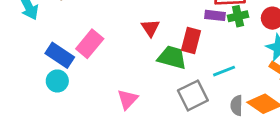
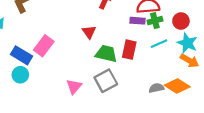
red rectangle: (191, 41) -> (129, 50), moved
cyan line: (224, 71) -> (159, 44), moved
gray square: (193, 95) -> (106, 81), moved
gray semicircle: (237, 105) -> (156, 88), turned 80

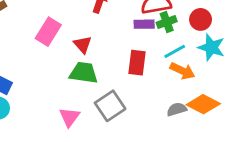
pink rectangle: (44, 46) -> (48, 32), moved
green trapezoid: (106, 54) -> (84, 73), moved
orange arrow: (190, 61) -> (182, 71), moved

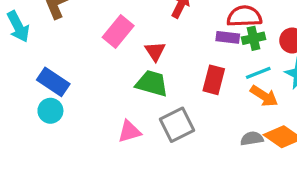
pink triangle: (69, 117) -> (129, 131), turned 30

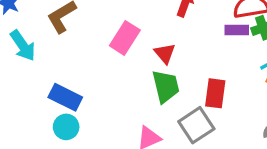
red rectangle: (214, 80) -> (215, 93), moved
green trapezoid: (152, 83) -> (166, 86), turned 68

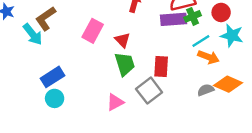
purple rectangle: (237, 30) -> (174, 19), size x1.5
cyan arrow: (23, 46) -> (33, 34), moved
blue rectangle: (65, 97) -> (52, 77), turned -55

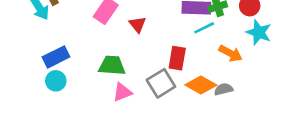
cyan line: (201, 41) -> (204, 28), moved
green trapezoid: (125, 64) -> (112, 65), moved, turned -75
orange diamond: (228, 84) -> (201, 85), moved

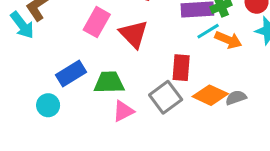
red triangle: (138, 24) -> (134, 34), size x1.5
orange arrow: (231, 53) -> (228, 40), moved
blue rectangle: (56, 57) -> (71, 73), moved

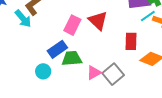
pink rectangle: (97, 22) -> (72, 25), moved
green trapezoid: (109, 82) -> (72, 58), moved
gray square: (166, 97) -> (113, 74), moved

